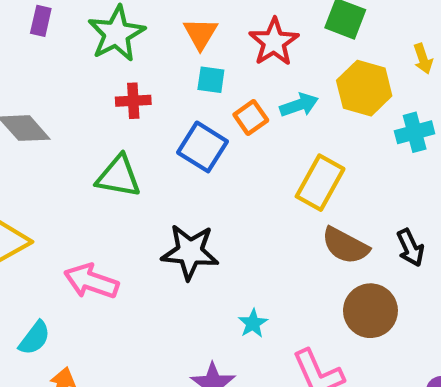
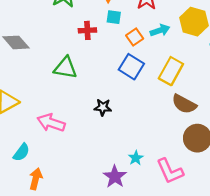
red cross: (133, 101) -> (87, 30), moved
blue square: (203, 147) -> (131, 67), moved
black star: (190, 252) -> (103, 107), size x0.6
cyan star: (253, 323) -> (136, 158), moved

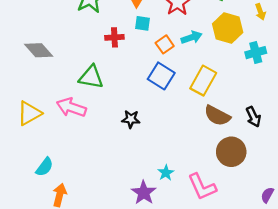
pink arrow: (51, 123) -> (71, 107), moved

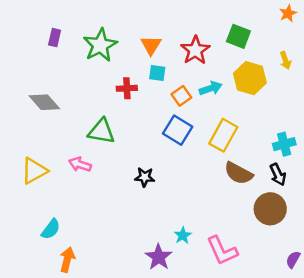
cyan cross: (256, 53) -> (284, 144), moved
pink arrow: (71, 107) -> (80, 164), size x0.7
brown circle: (231, 152) -> (270, 209), moved

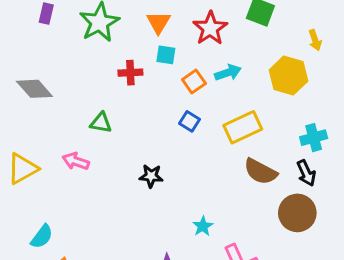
yellow hexagon: (250, 78) -> (288, 76), moved
blue square: (178, 130) -> (190, 121), size x0.6
green triangle: (101, 131) -> (101, 123), size x0.7
yellow rectangle: (223, 135) -> (243, 127), turned 36
cyan star: (183, 235) -> (203, 226), moved

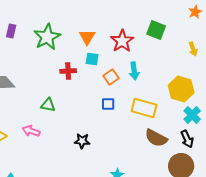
cyan arrow: (228, 73) -> (134, 71), turned 102
yellow hexagon: (288, 76) -> (181, 89), moved
blue square: (190, 121) -> (108, 104), turned -32
yellow rectangle: (243, 127) -> (144, 108), turned 40
cyan cross: (314, 138) -> (192, 115), turned -30

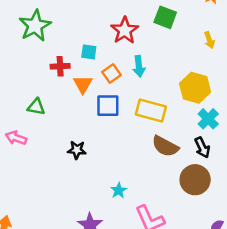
orange triangle: (87, 37) -> (83, 84), moved
blue square: (108, 104) -> (108, 106), size x1.5

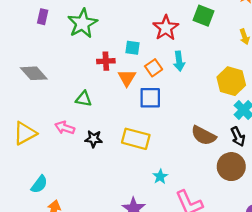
yellow rectangle: (151, 110) -> (136, 139), moved
black star: (77, 150) -> (94, 139), moved

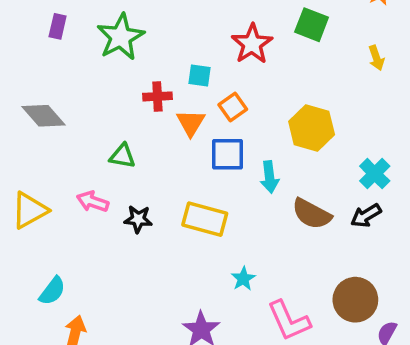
cyan arrow: (179, 61) -> (270, 177), moved
yellow hexagon: (231, 81) -> (312, 128), moved
black arrow: (238, 137) -> (366, 216), turned 84
brown circle: (231, 167) -> (355, 300), moved

